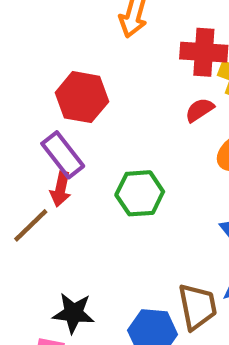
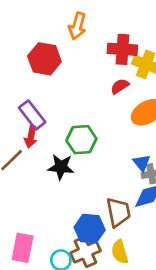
red hexagon: (82, 97) -> (44, 59), moved
black star: (73, 313) -> (61, 167), moved

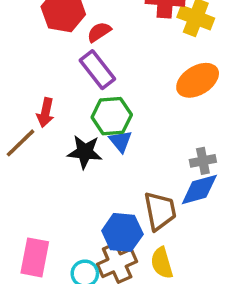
red semicircle: (120, 86) -> (99, 32), moved
purple rectangle: (32, 115) -> (97, 70), moved
blue triangle: (142, 163) -> (121, 141), moved

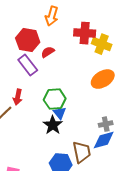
purple rectangle: (97, 70) -> (28, 65), moved
black star: (85, 152) -> (53, 125), moved, turned 30

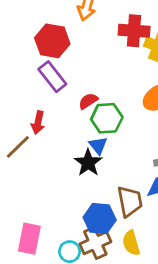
red semicircle: (48, 52) -> (88, 101), moved
green hexagon: (55, 99) -> (107, 118), moved

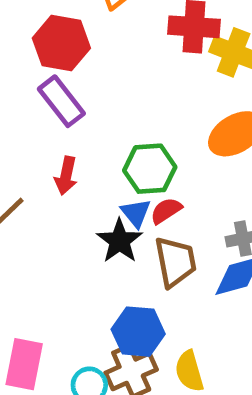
red semicircle: (88, 101) -> (166, 211), moved
red arrow: (38, 123) -> (66, 176), moved
brown trapezoid: (130, 201) -> (175, 262), moved

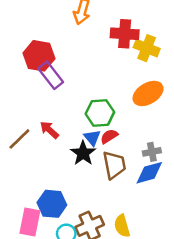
red hexagon: (61, 43) -> (39, 56), moved
red arrow: (66, 176) -> (49, 130), moved, turned 120
blue hexagon: (138, 332) -> (52, 204), moved

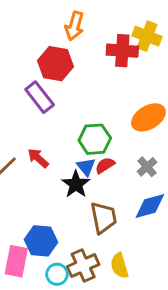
yellow cross: (147, 48) -> (147, 36), moved
red hexagon: (39, 56) -> (56, 64), moved
gray cross: (152, 152) -> (147, 167), moved, turned -30
brown trapezoid: (114, 165) -> (103, 218), moved

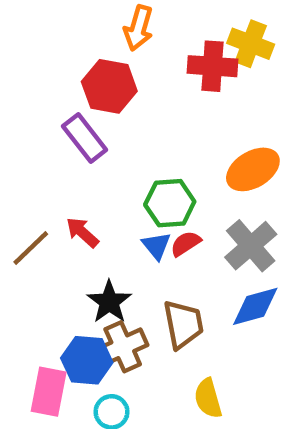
gray cross: (147, 167) -> (251, 246), size x1.6
black star: (76, 184) -> (109, 302), moved
brown cross: (83, 266) -> (123, 347), moved

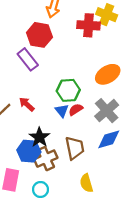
blue hexagon: (87, 360) -> (29, 151), moved

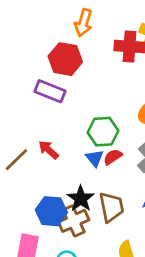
purple rectangle: (28, 59) -> (50, 91), turned -30
black star: (39, 137) -> (81, 199), moved

